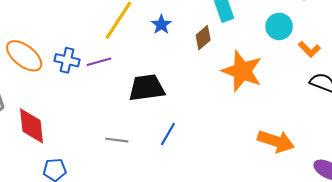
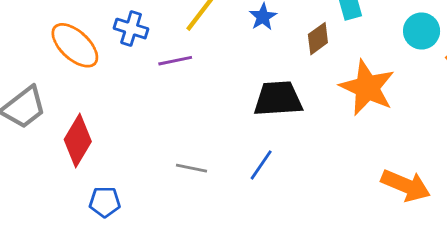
blue cross: (67, 60) -> (131, 29), moved
black trapezoid: (147, 88) -> (278, 99), moved
red diamond: (31, 126) -> (78, 141), turned 33

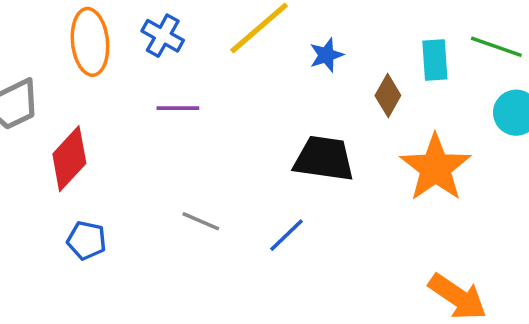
brown diamond: (318, 39) -> (388, 96), turned -36
orange ellipse: (75, 45) -> (90, 42), turned 30
purple line: (175, 61) -> (178, 108), moved

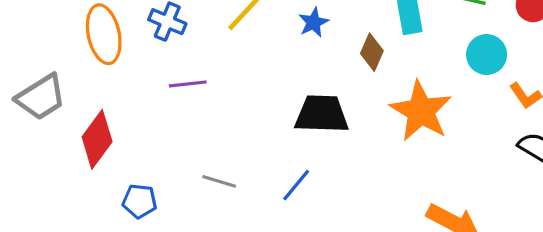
blue pentagon: (87, 240) -> (140, 201), moved

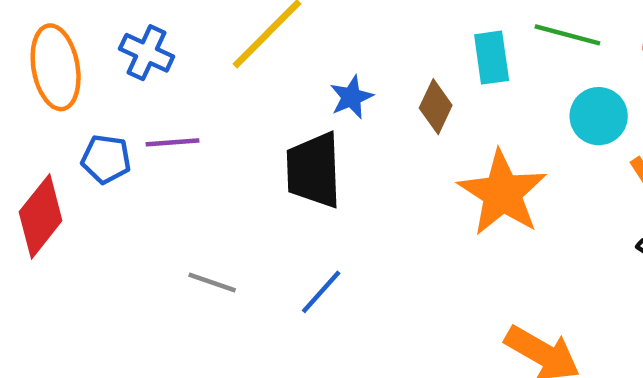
blue star: (314, 22) -> (351, 97), moved
black trapezoid: (322, 114) -> (314, 170), moved, turned -96
blue pentagon: (140, 201) -> (106, 159), moved

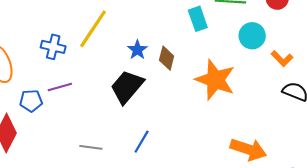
blue cross: (147, 53) -> (53, 47), moved
brown diamond: (436, 107) -> (167, 58), moved
black trapezoid: (314, 170) -> (127, 87), turned 54

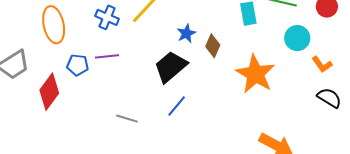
blue line: (142, 142) -> (177, 106), moved

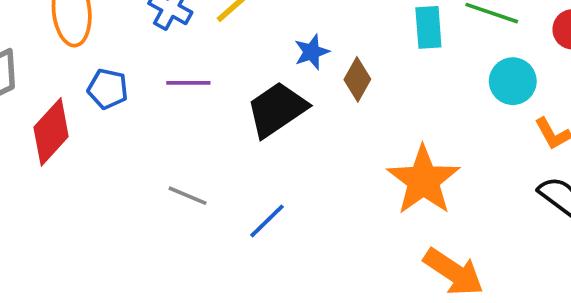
purple line: (107, 56) -> (188, 83), moved
orange star: (255, 74) -> (423, 180), moved
blue line: (177, 106) -> (267, 221), moved

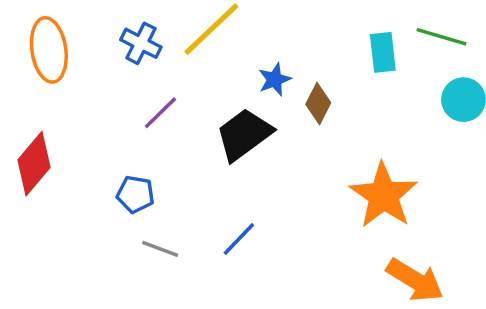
purple line: (188, 83) -> (160, 113), turned -42
blue pentagon: (108, 89) -> (135, 194), moved
gray line: (188, 196) -> (160, 249), moved

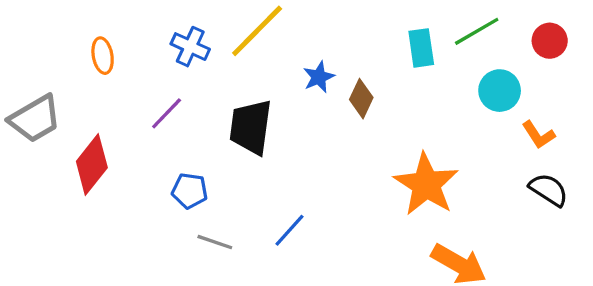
green line: (441, 37) -> (477, 31), turned -45
orange ellipse: (49, 50) -> (103, 56), size x0.6
purple line: (160, 113) -> (167, 113), moved
black trapezoid: (244, 135) -> (251, 127), moved, turned -44

